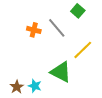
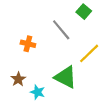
orange cross: (34, 30) -> (28, 44), moved
brown star: (17, 87) -> (18, 79), moved

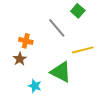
yellow line: (89, 53) -> (83, 50), turned 30
brown star: (18, 79) -> (20, 59), moved

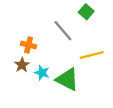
cyan star: (35, 86) -> (42, 73), moved

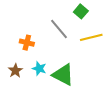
yellow line: (92, 55) -> (91, 37), moved
brown star: (22, 65) -> (15, 71), moved

